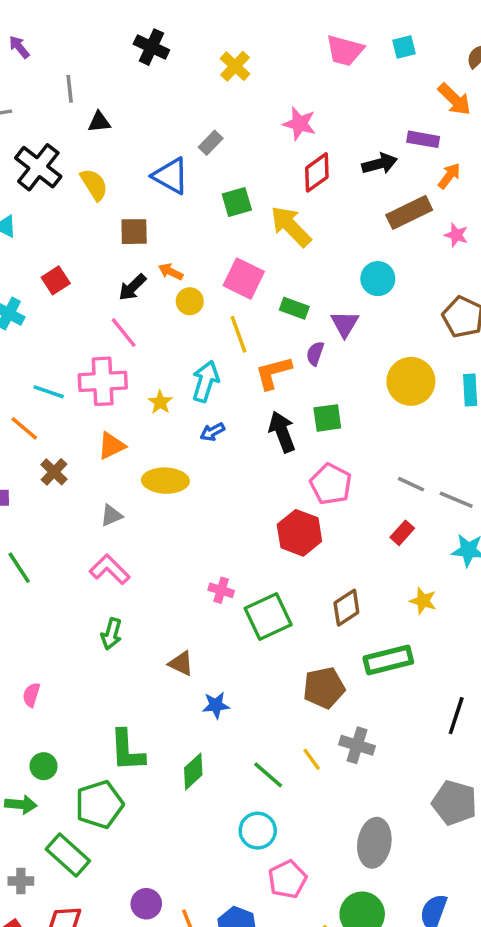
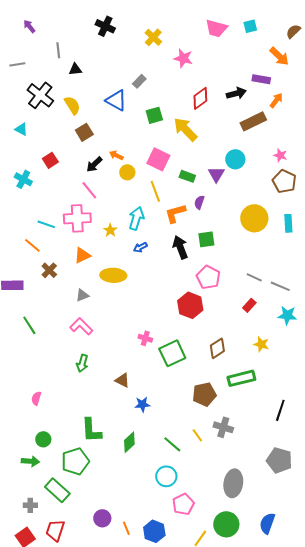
pink star: (299, 124) -> (183, 58), moved
brown square: (134, 232) -> (84, 132), moved, turned -30
pink star: (456, 235) -> (280, 155), moved
purple triangle: (345, 324) -> (216, 174), moved

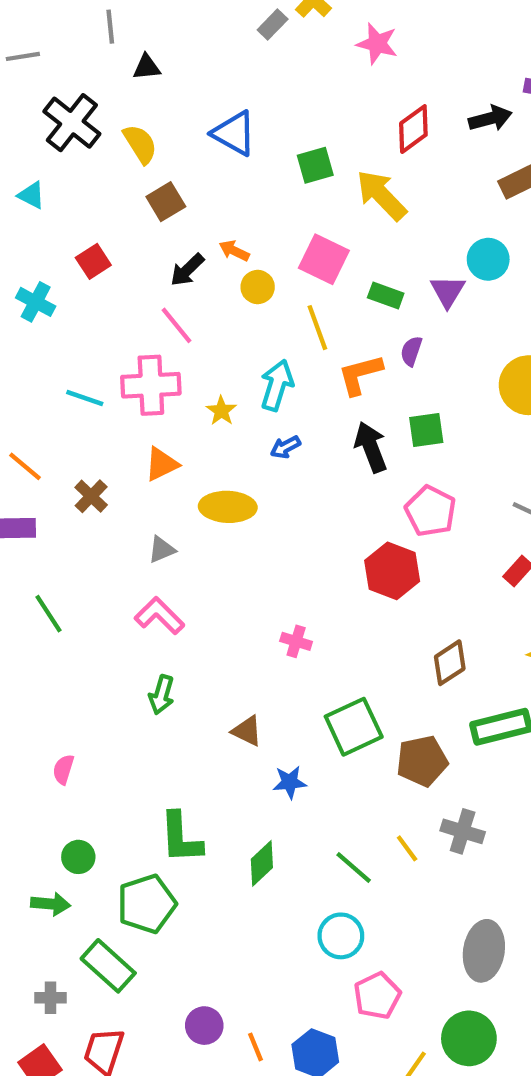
gray rectangle: (139, 81) -> (273, 24), moved
orange line: (32, 245) -> (25, 466), moved
green square: (172, 353) -> (354, 727), moved

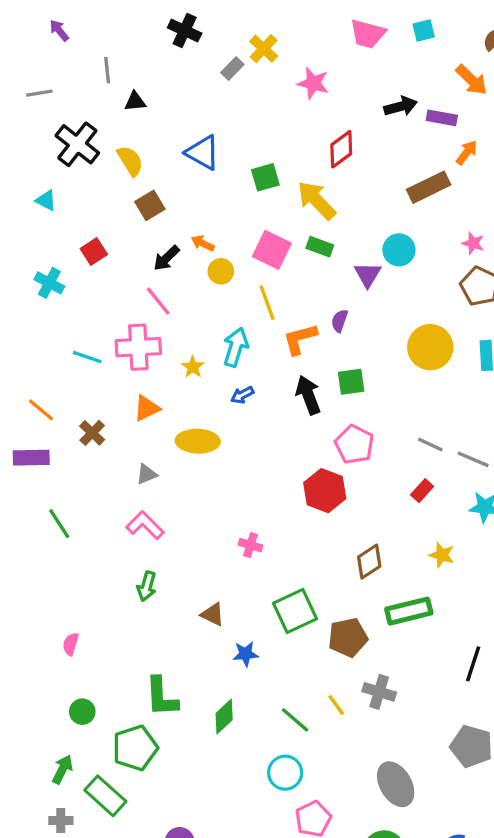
black arrow: (490, 118) -> (401, 106), moved
green rectangle: (386, 296) -> (320, 247), moved
green arrow: (51, 904) -> (62, 769), moved, turned -68
gray ellipse: (484, 951) -> (396, 784), turned -39

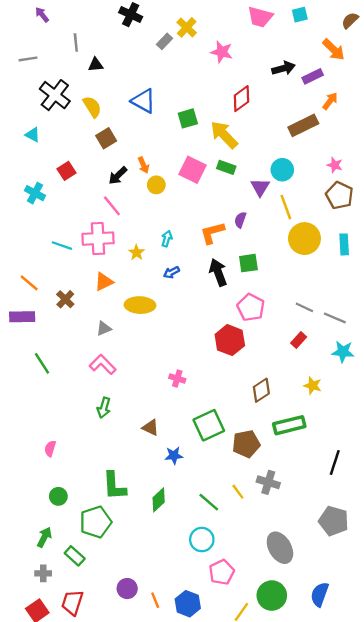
purple rectangle: (442, 118) -> (313, 76), turned -36
orange arrow: (203, 243) -> (143, 165), turned -140
yellow line: (267, 303) -> (286, 207), moved
cyan arrow: (236, 347) -> (167, 239), size x0.6
green rectangle: (105, 796) -> (75, 556), size x0.7

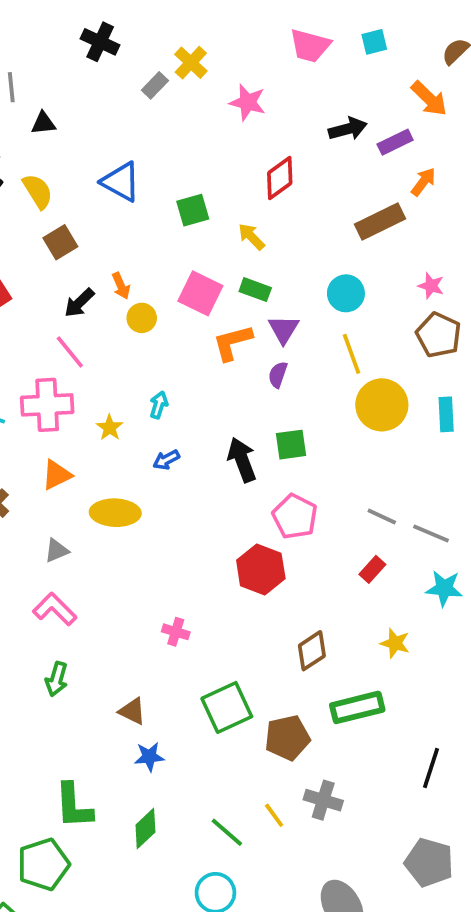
yellow arrow: (224, 135) -> (251, 237), size x0.6
purple triangle: (260, 187) -> (284, 329), moved
orange L-shape: (212, 233) -> (232, 343), moved
blue star: (174, 456) -> (149, 757), moved

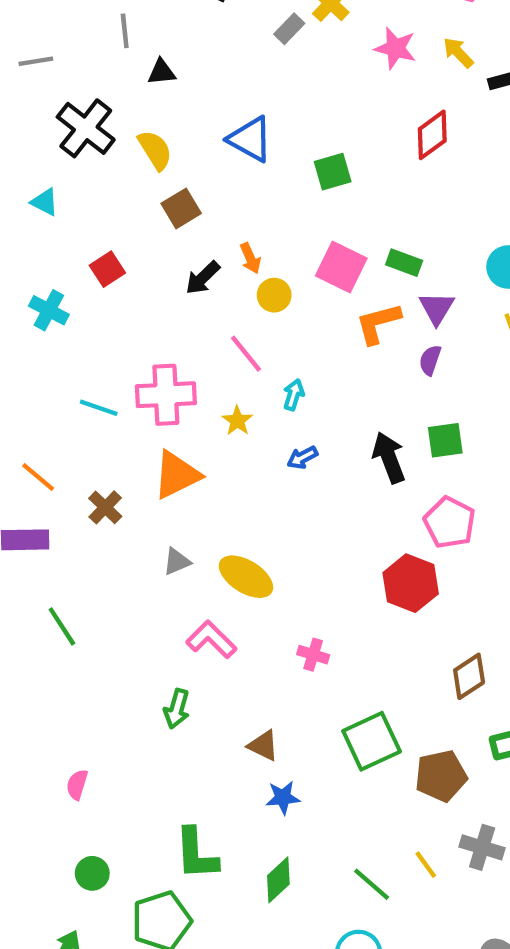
yellow arrow: (251, 237) -> (458, 53), moved
pink line: (70, 352) -> (246, 354), moved
orange triangle: (57, 475) -> (177, 475), size x1.4
yellow ellipse: (115, 513) -> (246, 577), moved, turned 30
pink L-shape: (55, 609) -> (211, 639), moved

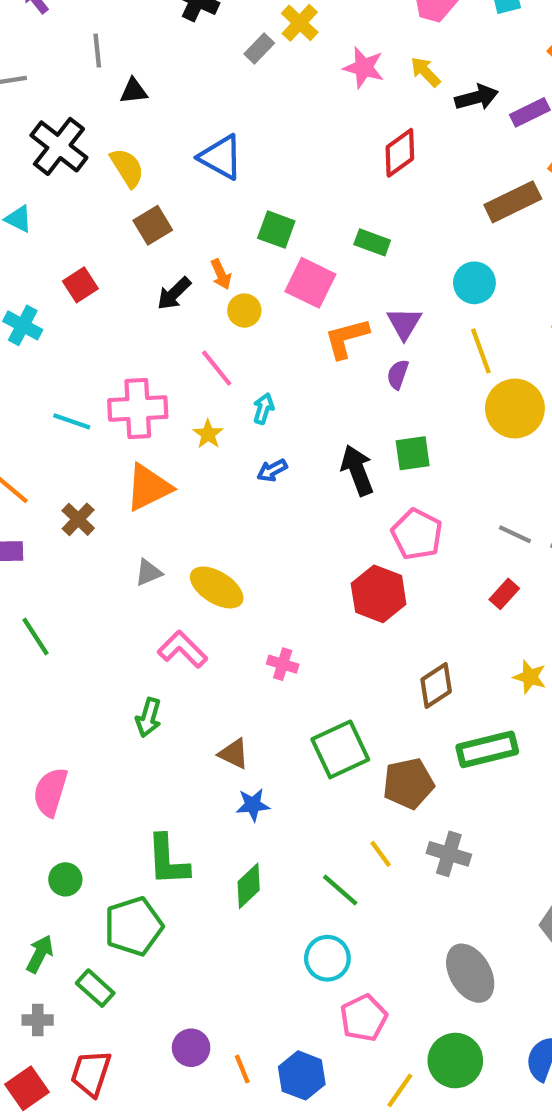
green square: (333, 172) -> (276, 230), moved, turned 36
green rectangle: (404, 263) -> (372, 242), moved
pink semicircle: (77, 785) -> (50, 792), size x1.6
yellow line: (426, 865) -> (381, 854), moved

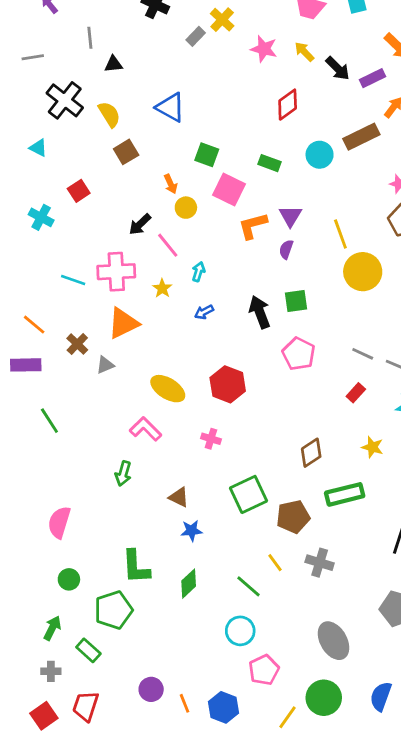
black arrow: (477, 97) -> (338, 68), turned 60
cyan circle: (474, 283) -> (320, 155), moved
black arrow: (174, 293) -> (140, 224), moved
gray triangle: (148, 573) -> (105, 365), moved
red hexagon: (379, 594) -> (228, 384), moved

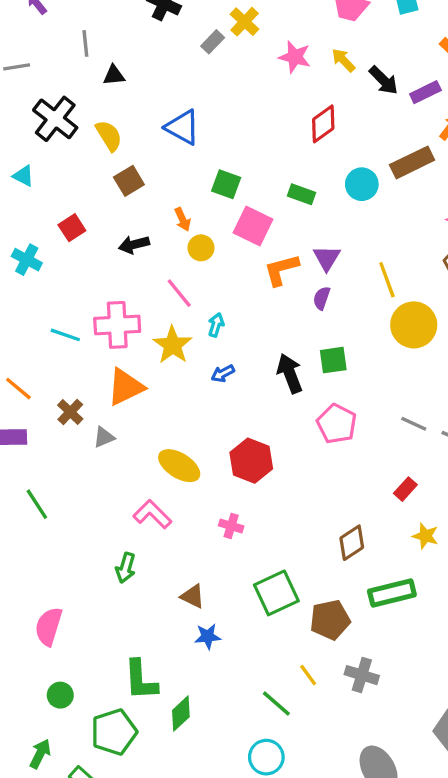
black arrow: (140, 224) -> (134, 244), moved, turned 30
yellow star: (162, 288) -> (173, 345), size x1.6
red rectangle: (356, 393) -> (405, 489), moved
green diamond: (189, 584) -> (181, 714), moved

